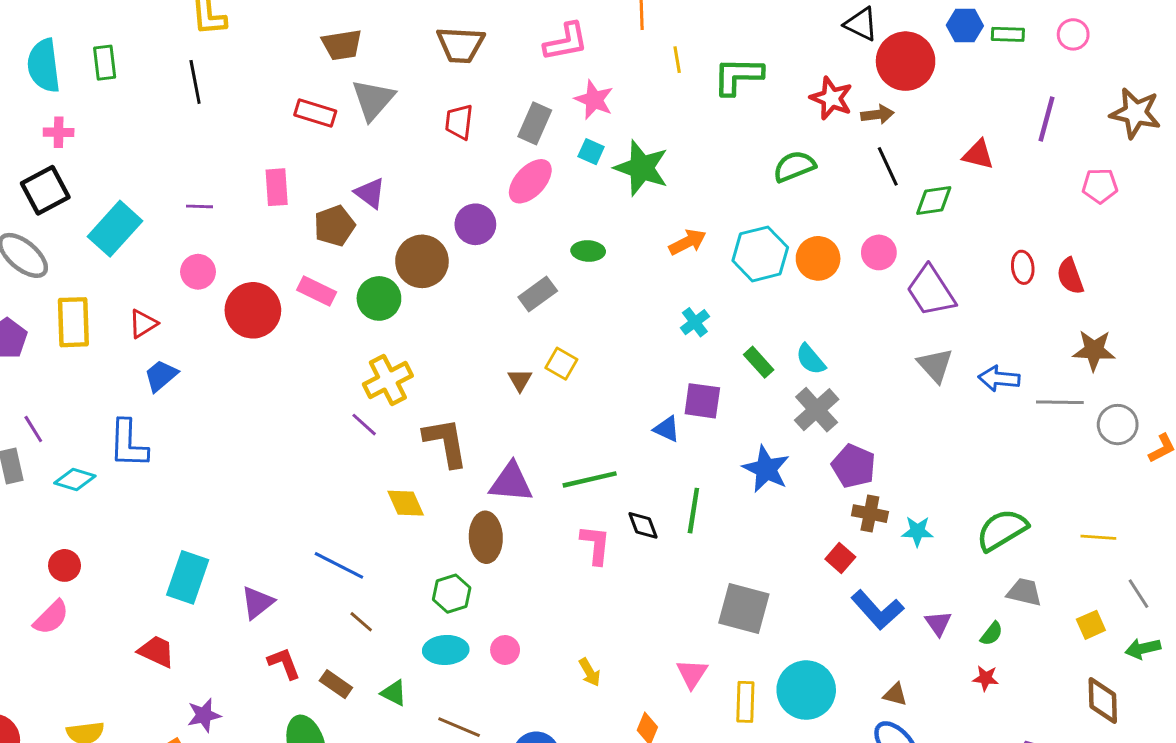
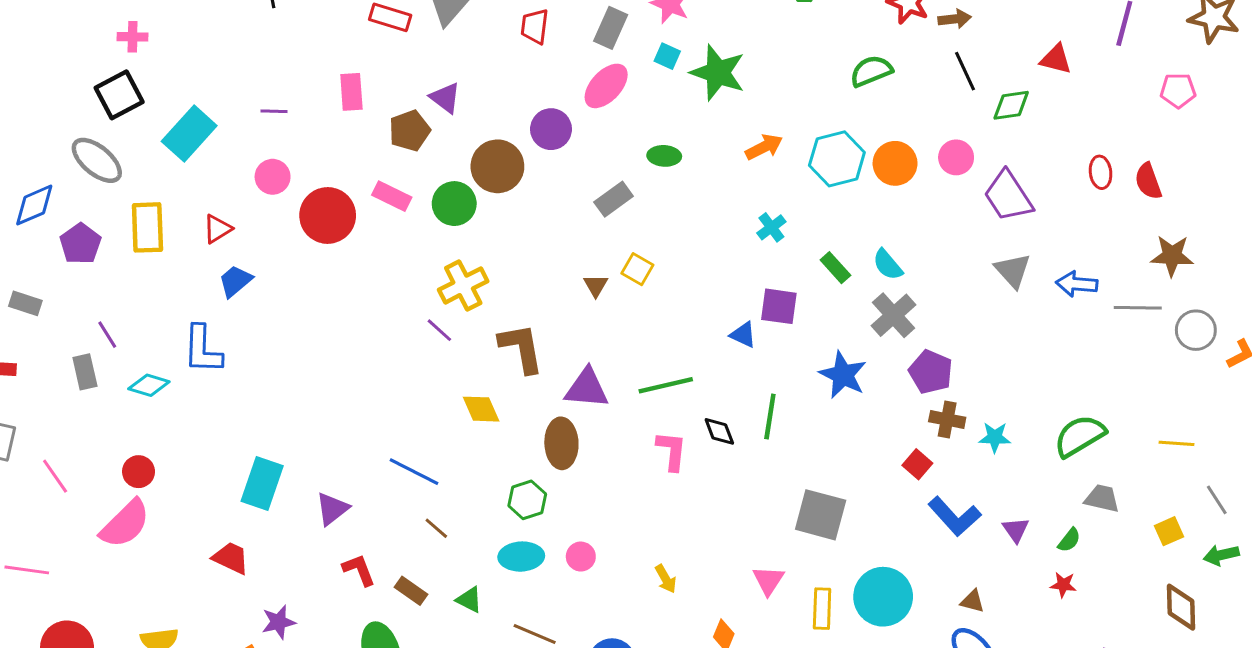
pink semicircle: (51, 617) -> (125, 524), size x1.4

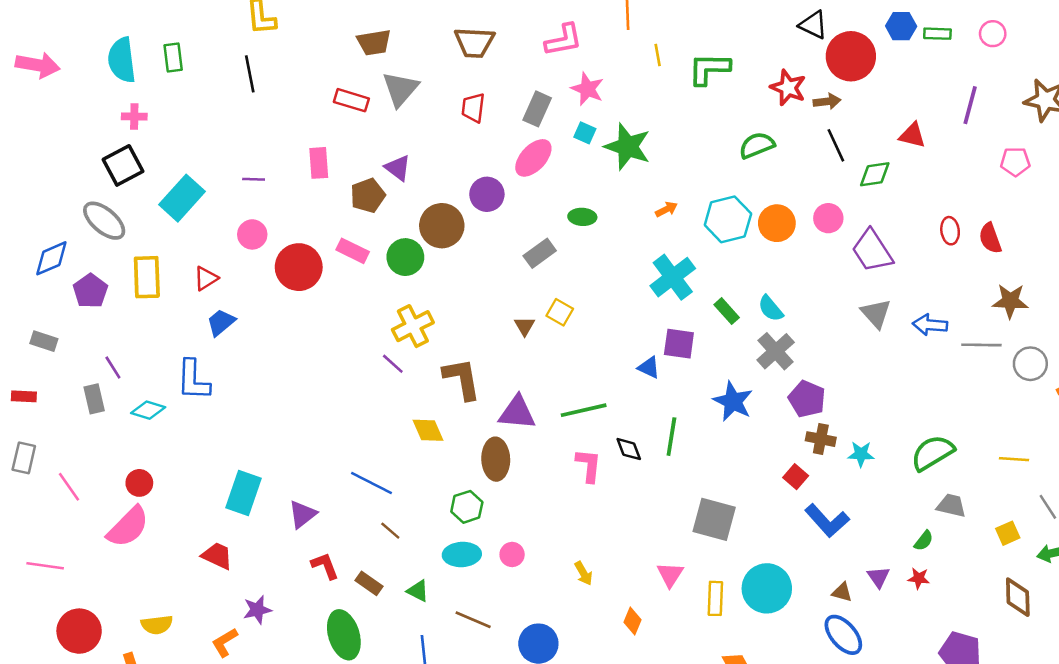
orange arrow: (764, 147) -> (666, 209), size x0.7
cyan cross: (771, 227) -> (673, 277), size x1.8
purple triangle: (1016, 530) -> (879, 577), moved

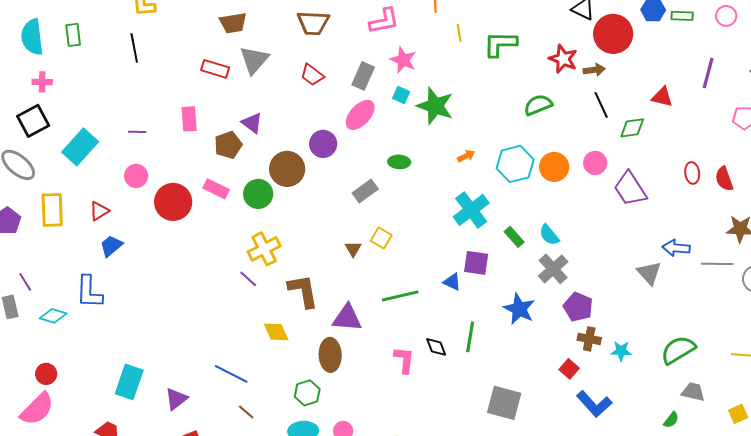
red trapezoid: (473, 108) -> (312, 75), turned -60
gray triangle: (876, 314) -> (649, 273), moved
green line: (584, 410) -> (400, 296), moved

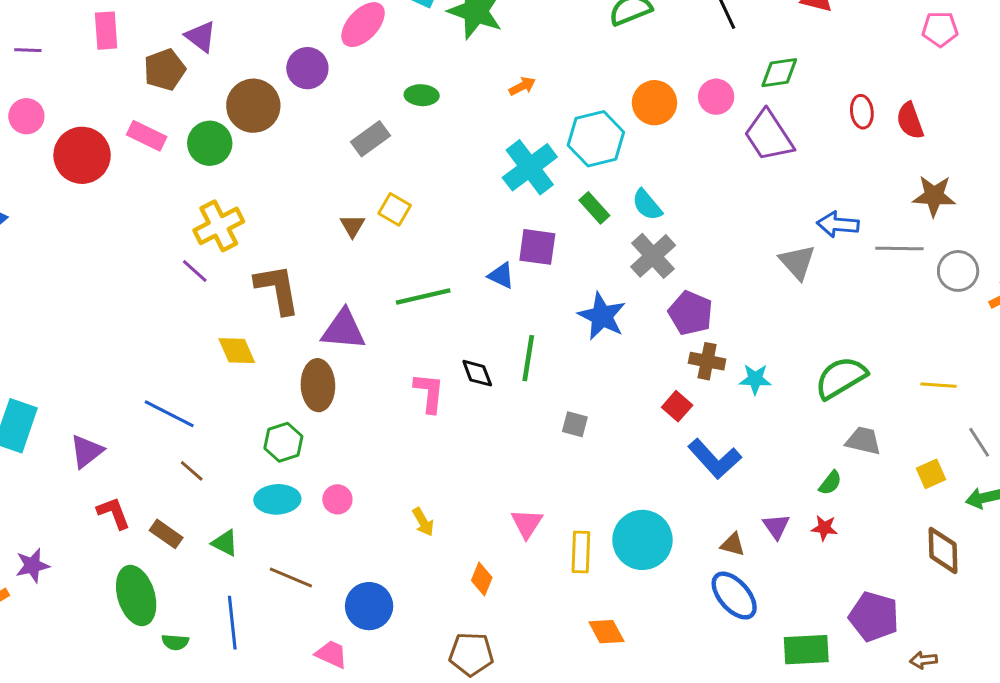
green diamond: (632, 128) -> (779, 73), moved
cyan hexagon: (515, 164) -> (596, 139), moved
gray square: (504, 403) -> (575, 424), moved, size x0.5

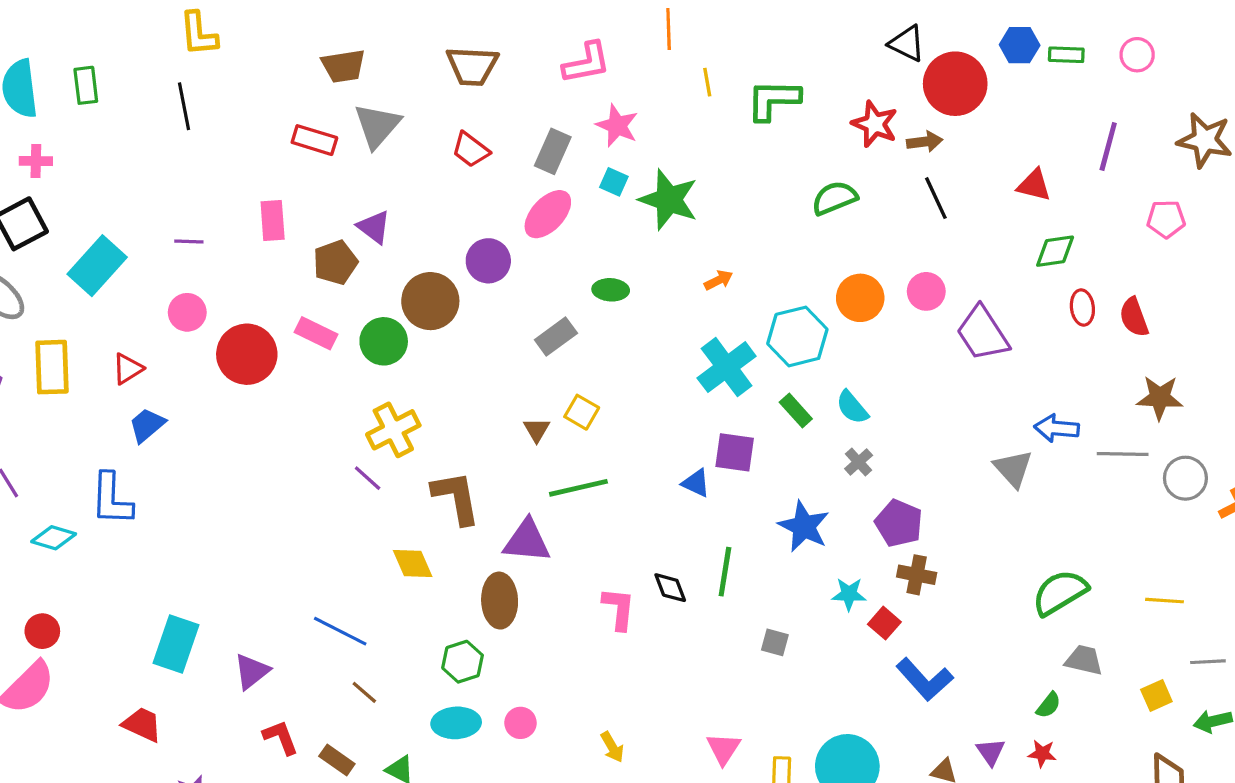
green diamond: (779, 73) -> (1055, 251), moved
gray cross: (653, 256) -> (859, 462), size x0.6
green line: (423, 297) -> (578, 488), moved
cyan star: (755, 379) -> (849, 594), moved
gray line: (979, 442) -> (1208, 662), turned -60

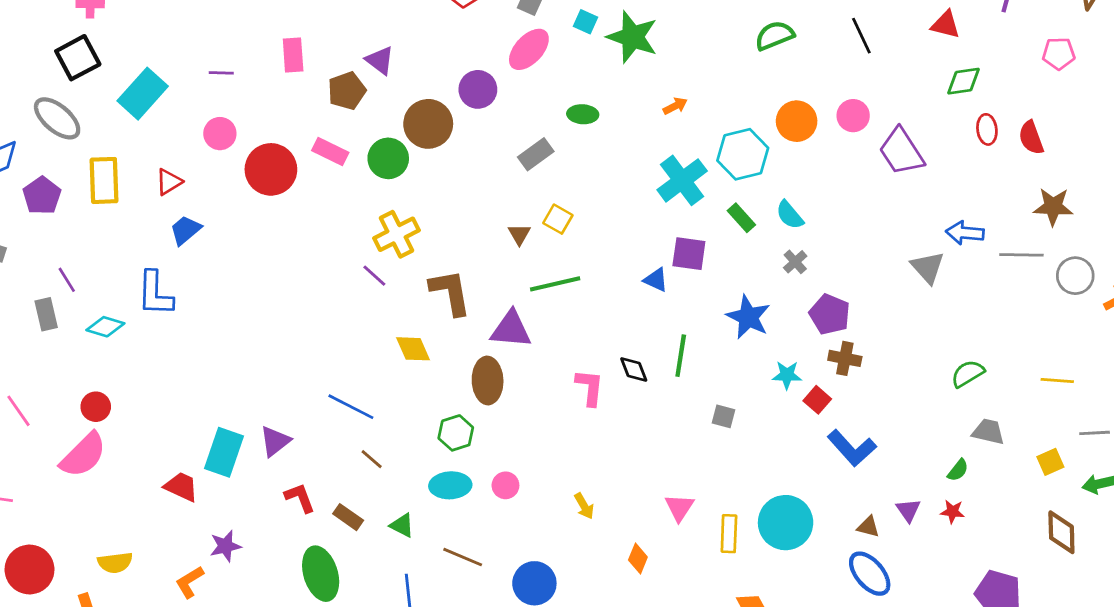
green semicircle: (1060, 592) -> (968, 374), size x0.7
cyan rectangle: (176, 644) -> (224, 452), moved

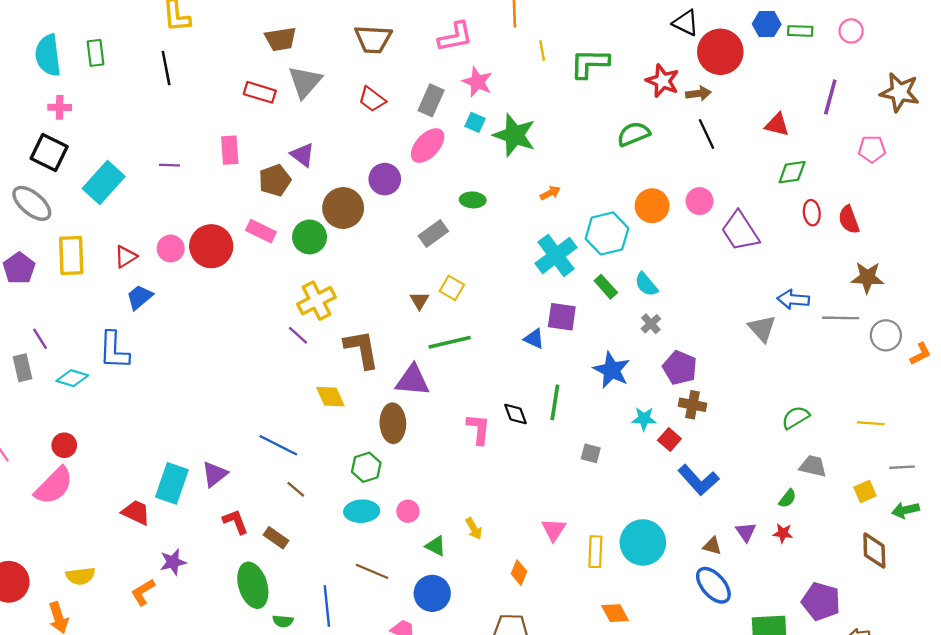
black square: (78, 58) -> (49, 152), turned -36
pink circle: (220, 134) -> (171, 249), moved
green triangle: (402, 525) -> (436, 546), moved

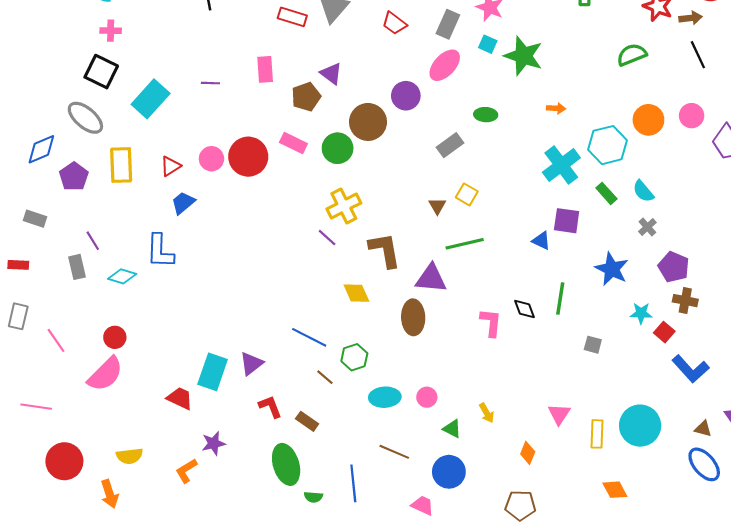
orange arrow: (550, 193) -> (556, 108), turned 30
green hexagon: (366, 467) -> (354, 357), moved

